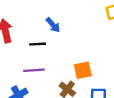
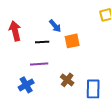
orange square: (83, 70) -> (72, 41), moved

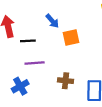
black line: (42, 42) -> (28, 41), moved
brown cross: (67, 80) -> (66, 81), turned -32

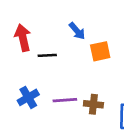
purple line: (35, 63) -> (65, 100), moved
blue cross: (20, 86) -> (28, 97), moved

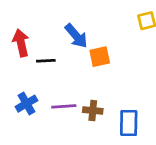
blue arrow: (77, 31) -> (76, 36), size x1.4

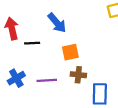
orange square: (100, 57) -> (70, 52), moved
brown cross: (93, 110) -> (78, 75), moved

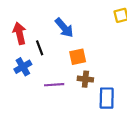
black line: (32, 43) -> (40, 48), turned 72
blue cross: (16, 78) -> (23, 67), moved

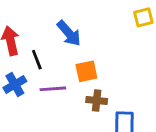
purple line: (54, 85) -> (53, 89), moved

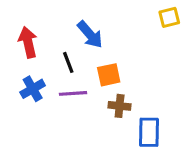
black line: (37, 60) -> (68, 62), moved

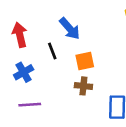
purple line: (73, 93) -> (30, 105), moved
brown cross: (120, 106) -> (83, 86), moved

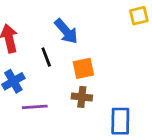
purple line: (30, 105) -> (35, 107), moved

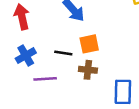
black line: (46, 57) -> (63, 53), moved, turned -60

